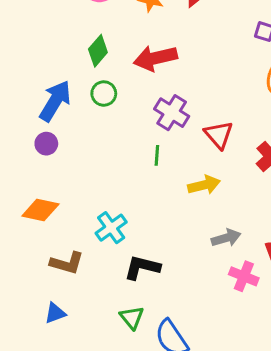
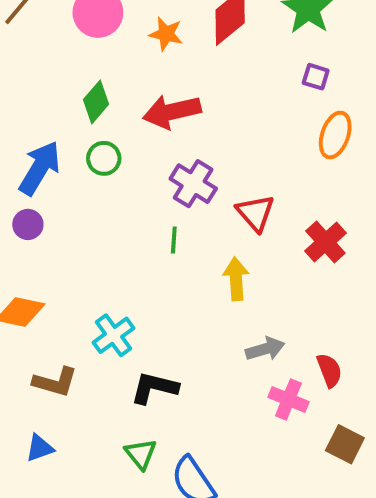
yellow arrow: (204, 185) -> (236, 279), turned -80

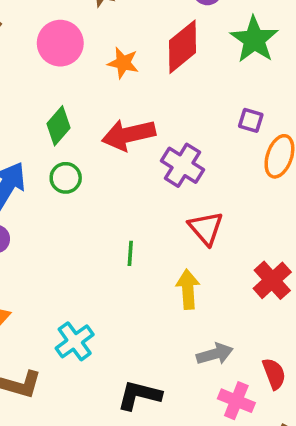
purple square: (316, 77) -> (251, 120), moved
purple cross: (193, 184) -> (182, 165), moved
red cross: (325, 242) -> (272, 280), moved
black L-shape: (154, 388) -> (139, 395), moved

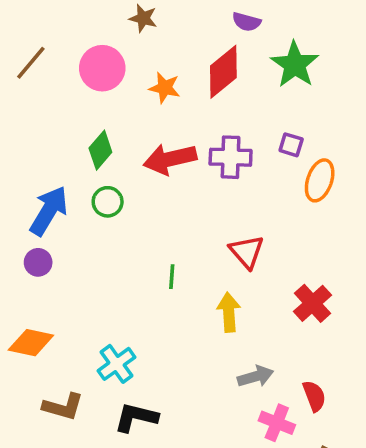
purple cross: (182, 165) -> (231, 157), moved, turned -30
black L-shape: (139, 395) -> (136, 417), moved

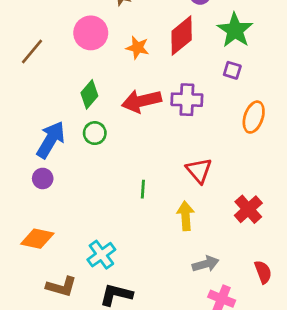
brown line: (31, 63) -> (32, 52), moved
purple square: (291, 145) -> (232, 70), moved
red semicircle: (314, 396) -> (263, 272), moved

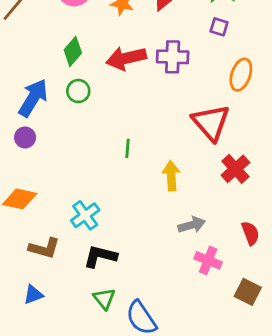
red triangle: (199, 170) -> (211, 122), moved, size x1.4

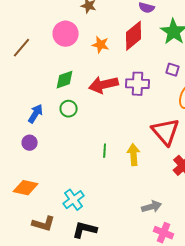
purple square: (219, 27) -> (173, 70), moved
green diamond: (73, 51) -> (65, 80), turned 30
blue arrow: (33, 98) -> (36, 114), size x0.7
yellow arrow: (171, 176) -> (134, 155), moved

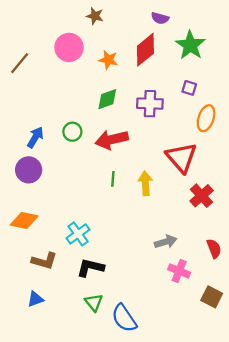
green diamond: (65, 80) -> (107, 99), moved
red arrow: (104, 85) -> (112, 140), moved
purple circle: (30, 143) -> (29, 170), size x1.5

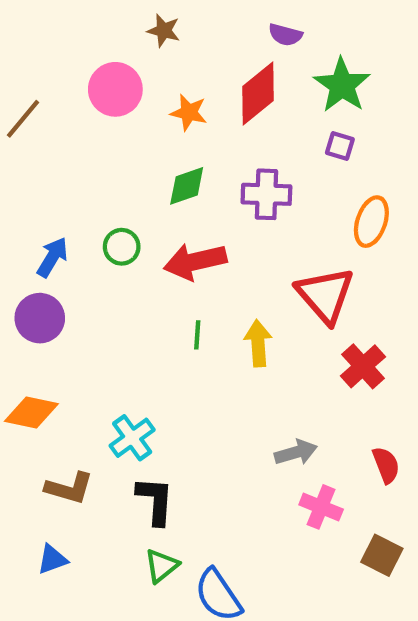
purple square: (189, 88) -> (340, 146), moved
black L-shape: (90, 268) -> (155, 501), turned 80
green triangle: (94, 302) -> (162, 566), turned 30

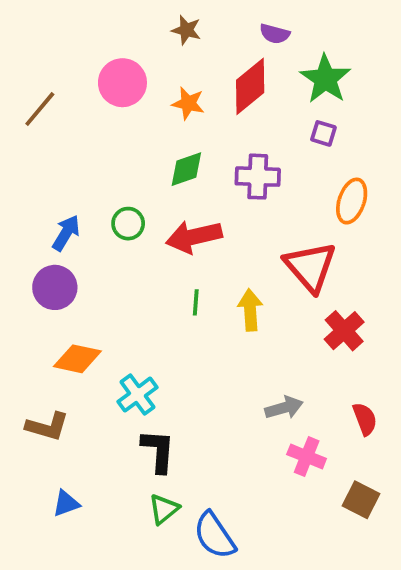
brown star: (164, 31) -> (186, 30), moved
orange diamond: (31, 413) -> (77, 359), moved
brown L-shape: (69, 488) -> (47, 426), moved

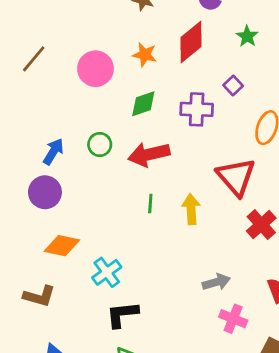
green star: (325, 79) -> (247, 36), size x0.6
pink circle: (122, 83) -> (96, 69), moved
purple square: (323, 133) -> (233, 86), moved, turned 30
black L-shape: (158, 451) -> (122, 314), turned -100

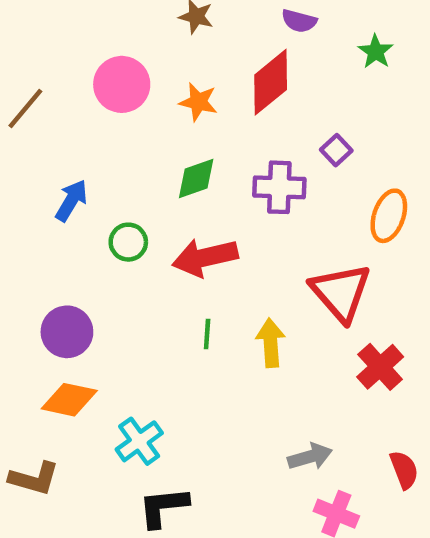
green star: (247, 36) -> (376, 52), moved
pink circle: (96, 69) -> (122, 84), moved
blue arrow: (53, 152) -> (71, 200), moved
purple circle: (45, 192) -> (67, 332), moved

